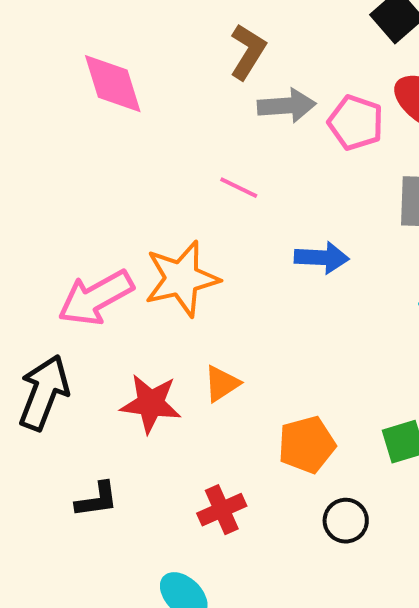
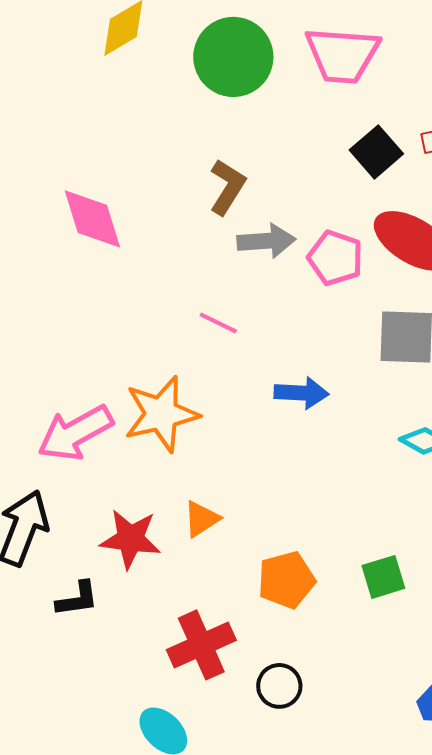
black L-shape: (97, 500) -> (77, 599), moved
red cross: (222, 510) -> (201, 645), size x1.4
black circle: (346, 521) -> (279, 686), moved

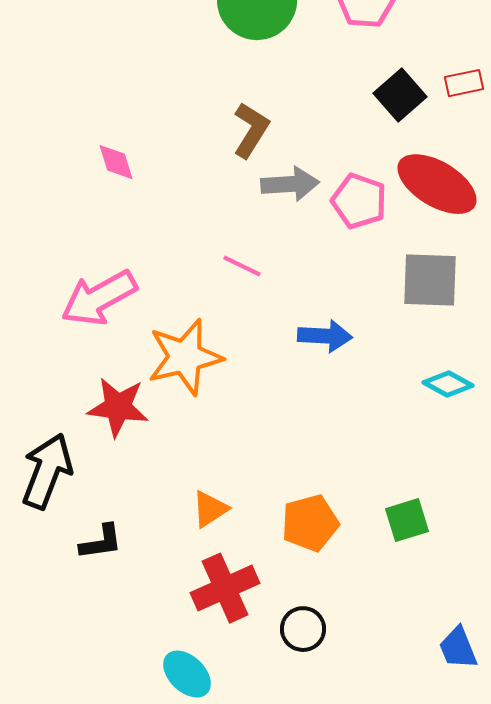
pink diamond: (92, 219) -> (116, 162), size x0.6
pink arrow: (75, 433) -> (99, 298), moved
orange triangle: (201, 519) -> (210, 509), moved
red star: (130, 539) -> (118, 407), moved

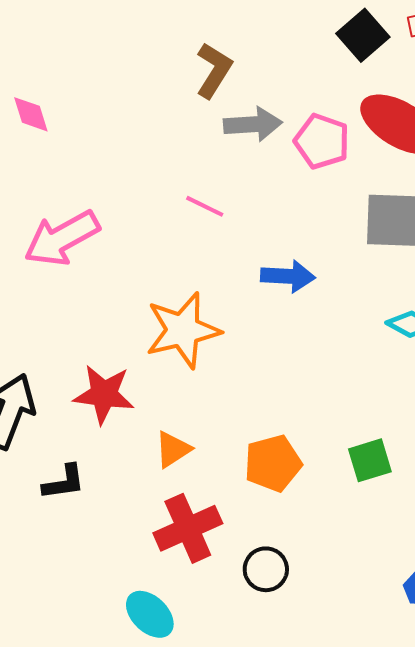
pink diamond: (116, 162) -> (31, 114), moved
orange star: (185, 357) -> (183, 330), moved
red star: (118, 407) -> (104, 394), moved

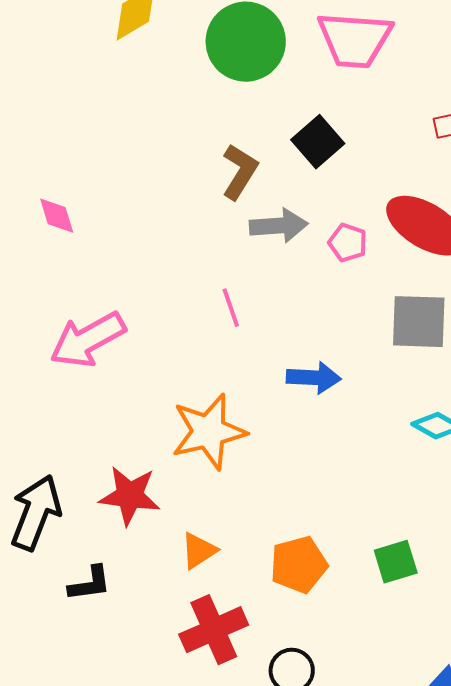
black square: (363, 35) -> (318, 142), moved
pink pentagon: (322, 141) -> (348, 243), size x0.7
pink line: (205, 206) -> (231, 308), turned 45

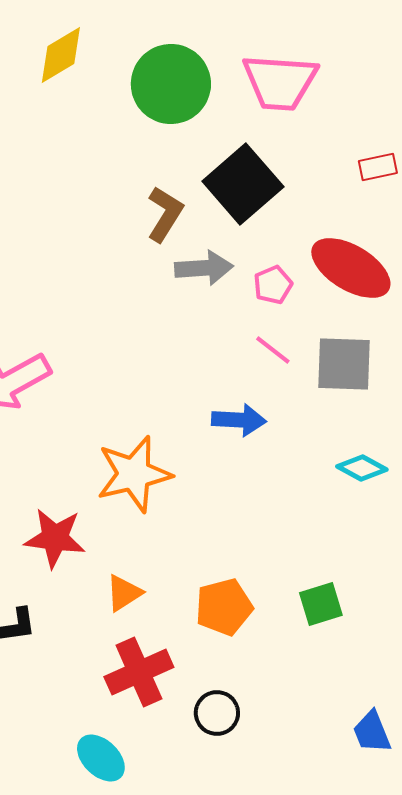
black square: (318, 142) -> (243, 184), size x1.5
pink pentagon: (348, 243) -> (273, 285), turned 30
pink line: (231, 308) -> (273, 350), moved, turned -33

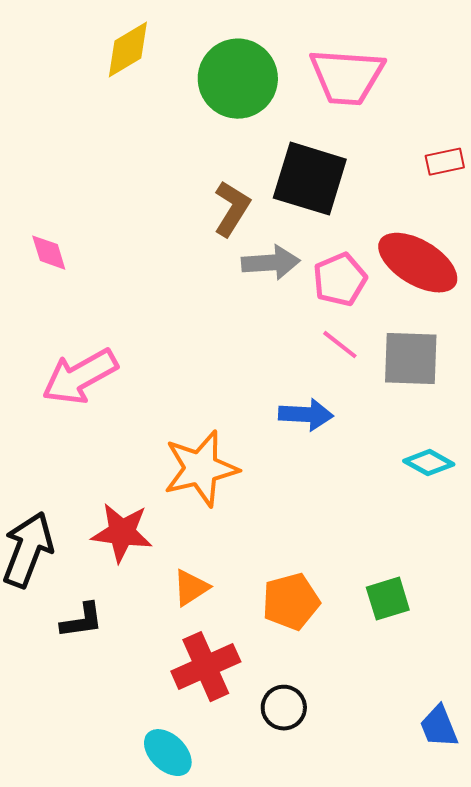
black square: (243, 184) -> (310, 179), turned -32
pink pentagon: (273, 285) -> (340, 280), size x1.4

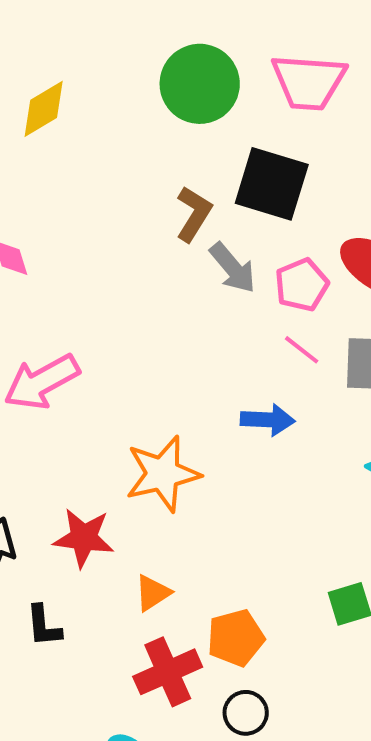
yellow diamond: (128, 50) -> (44, 109), moved
gray arrow: (271, 263) -> (233, 268), turned 54
orange pentagon: (291, 602) -> (236, 638), moved
black L-shape: (82, 621) -> (44, 626), turned 93

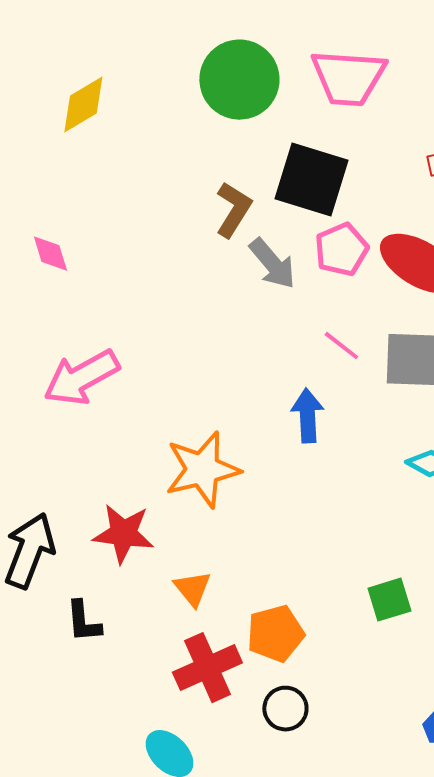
pink pentagon: (302, 285) -> (341, 250), moved
blue arrow: (268, 420) -> (307, 416), turned -96
orange triangle: (153, 593) -> (192, 589), turned -36

